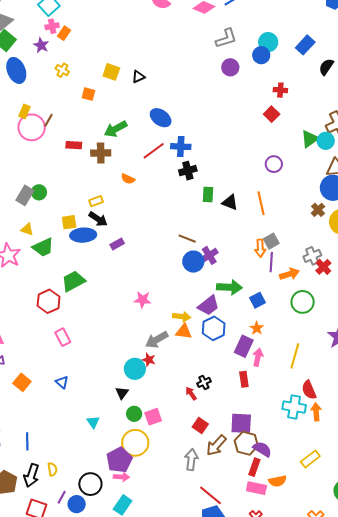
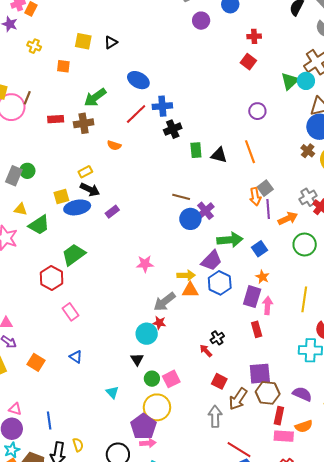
purple semicircle: (262, 449) -> (302, 394), moved

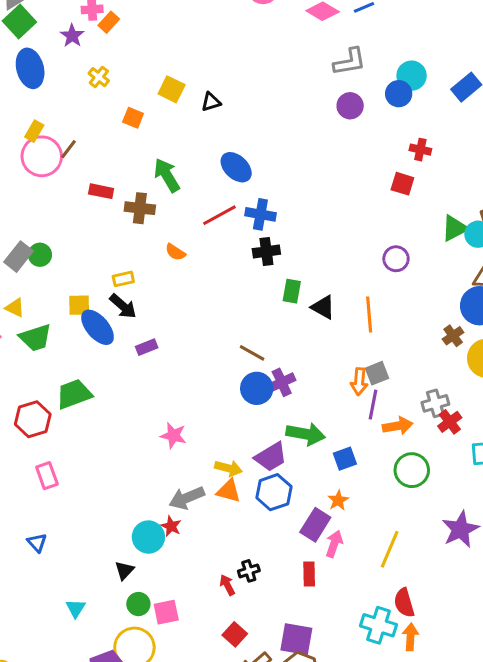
red square: (248, 62) -> (402, 184), turned -35
green arrow: (95, 97) -> (167, 175), turned 80
blue ellipse: (77, 207) -> (98, 327), turned 45

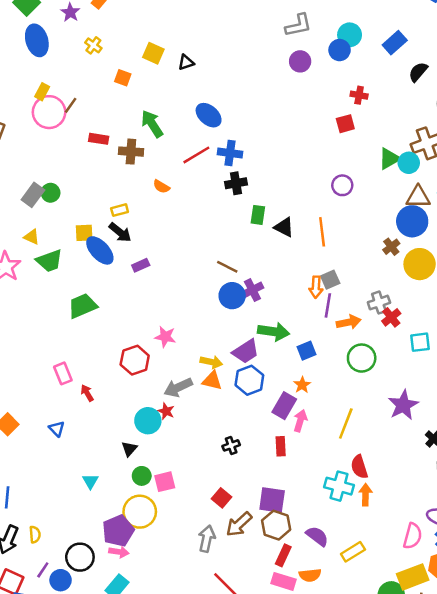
red square: (402, 184) -> (345, 124), turned -30
red hexagon: (33, 419) -> (135, 360), moved
red arrow: (227, 585) -> (87, 393), moved

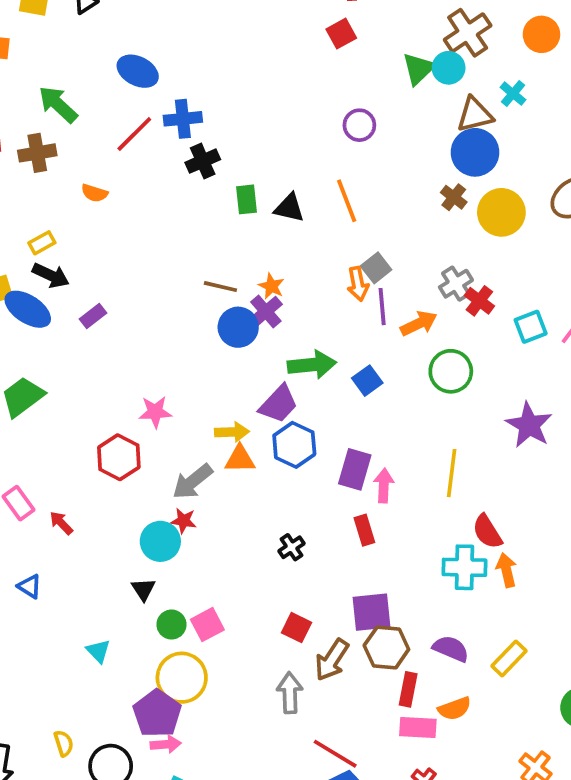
orange star: (302, 385) -> (271, 286), moved
yellow semicircle: (35, 535) -> (64, 743), moved

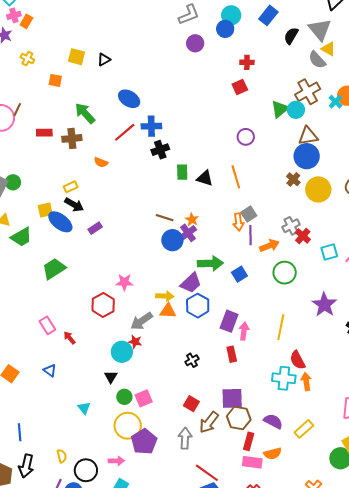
cyan cross: (513, 94) -> (336, 102), moved
purple pentagon: (157, 714) -> (144, 442), moved

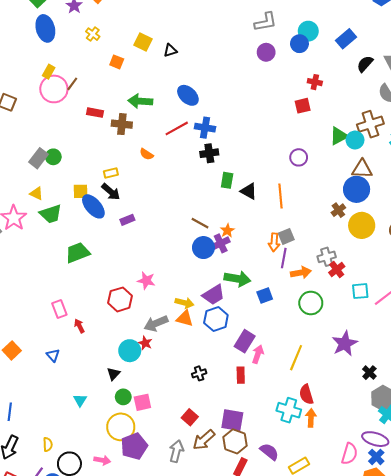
green arrow: (85, 113) -> (140, 101), turned -55

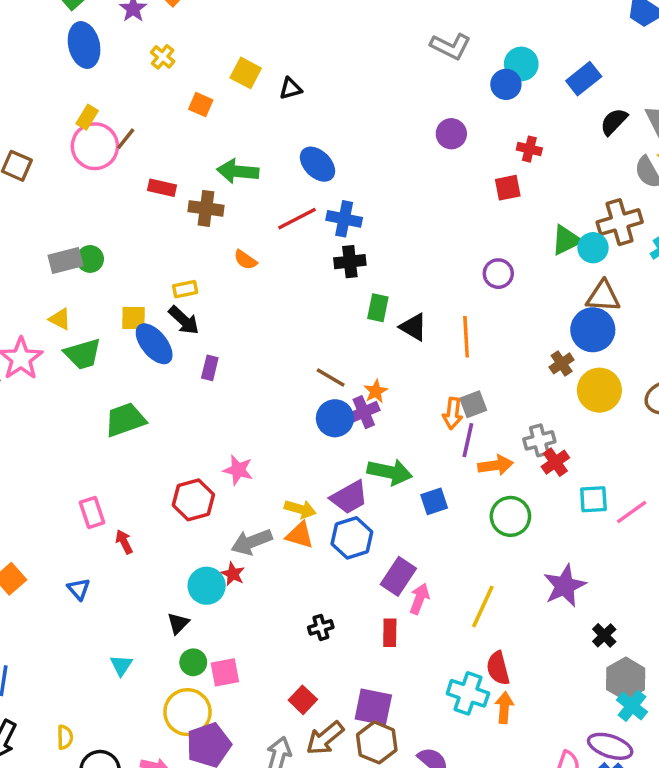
gray L-shape: (265, 22) -> (451, 46), turned 35
purple circle: (266, 52) -> (451, 134), moved
gray rectangle: (38, 158) -> (65, 260), turned 36
purple rectangle: (127, 220) -> (210, 368), turned -56

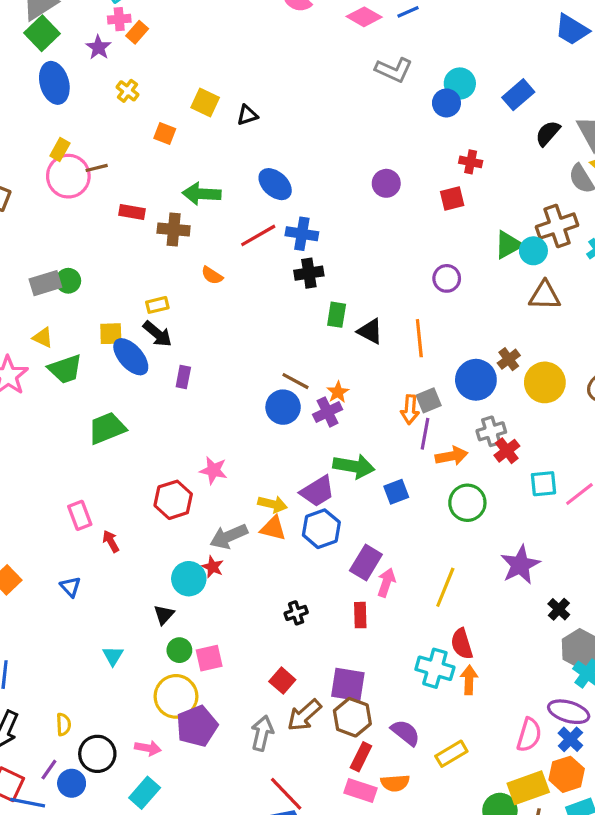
purple circle: (451, 134) -> (386, 183), moved
brown line: (126, 139) -> (97, 168), turned 40
blue circle: (593, 330) -> (476, 380), moved
blue circle: (335, 418) -> (283, 407), moved

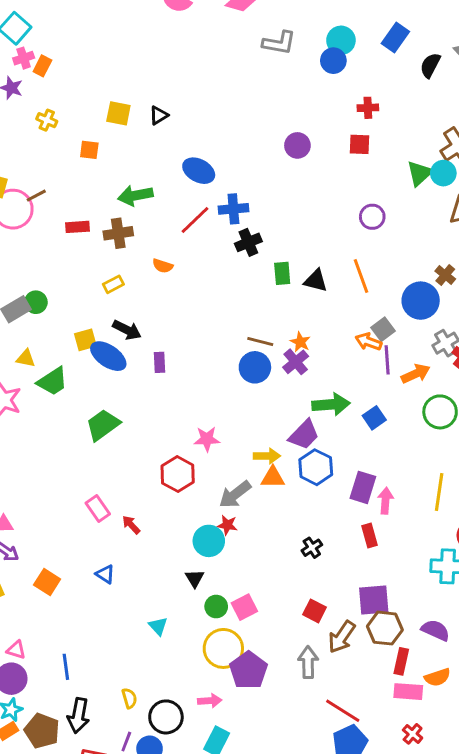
red square: (452, 199) -> (359, 144), turned 30
yellow rectangle: (157, 305) -> (113, 284), moved
orange arrow: (410, 410) -> (368, 342), turned 120

